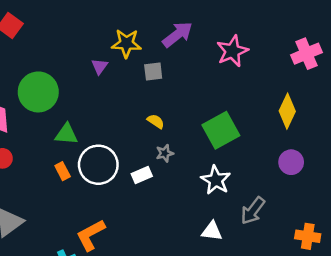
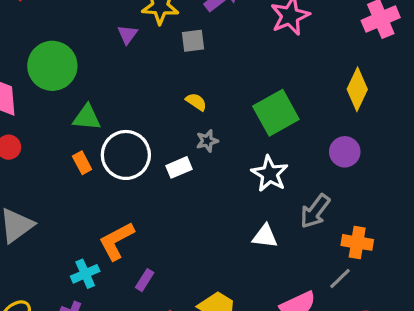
purple circle: (291, 162) -> (345, 152), moved
orange cross: (308, 236) -> (357, 242), moved

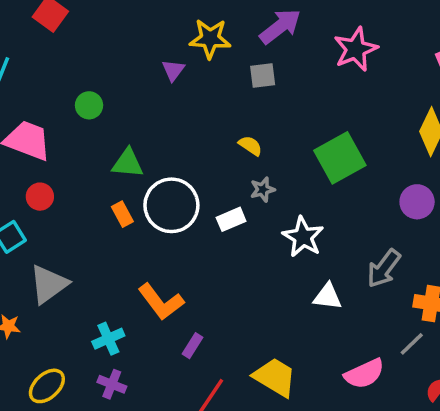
gray square: (193, 41) -> (263, 76), moved
green circle: (52, 66) -> (89, 105), size x0.5
white star: (270, 174) -> (303, 237), moved
orange L-shape: (116, 241) -> (161, 302), turned -99
cyan cross: (85, 274) -> (108, 339), moved

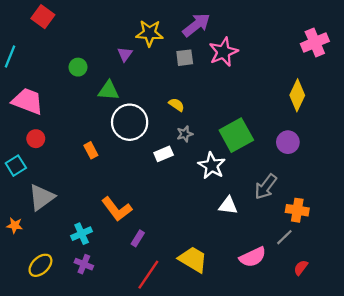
pink star: (356, 49) -> (223, 52), moved
green circle: (89, 105) -> (78, 67), moved
green square: (340, 158) -> (236, 135), moved
green triangle: (128, 163) -> (108, 91), moved
white circle: (171, 205) -> (130, 122), moved

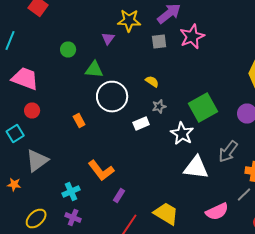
white triangle: (228, 205) -> (196, 168), size x1.5

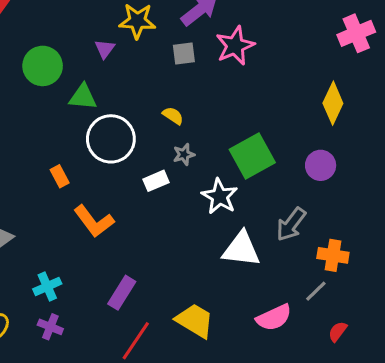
green circle: (68, 50) -> (43, 66), size x1.6
orange L-shape: (101, 170) -> (94, 221), moved
purple rectangle: (119, 196) -> (122, 293), size x1.5

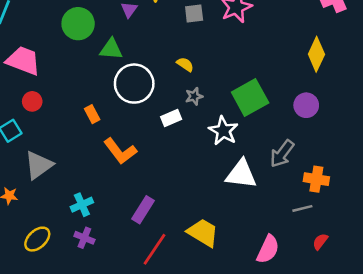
gray line: (316, 291) -> (302, 208), turned 30
pink semicircle: (274, 318) -> (268, 249), moved, turned -40

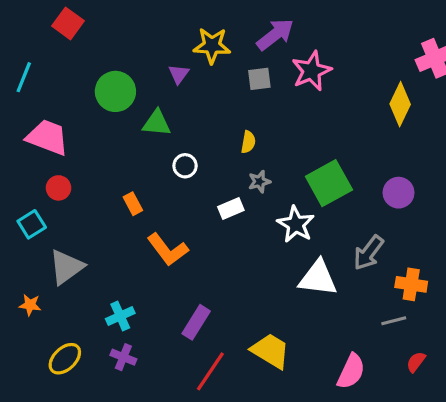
yellow diamond: (316, 54) -> (400, 104), moved
yellow semicircle: (185, 64) -> (248, 142), turned 66
white circle: (134, 84) -> (185, 166), size x0.5

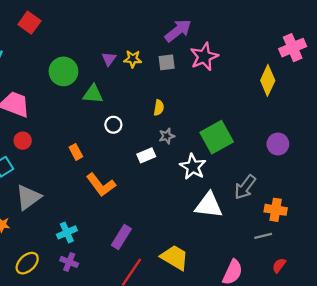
yellow star: (212, 46) -> (133, 59), moved, size x0.7
purple circle: (399, 193) -> (278, 144), moved

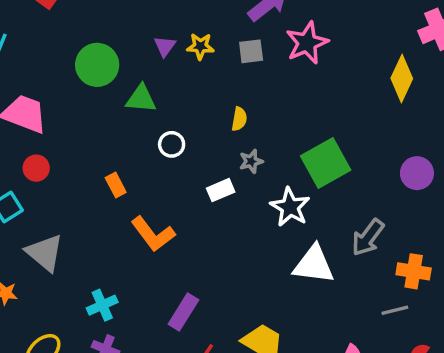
gray triangle: (28, 197) -> (45, 253), turned -44

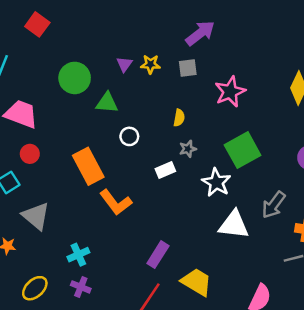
pink star: (307, 43) -> (230, 92), moved
orange rectangle: (116, 185) -> (88, 166), size x2.0
purple rectangle: (183, 312) -> (158, 255), moved

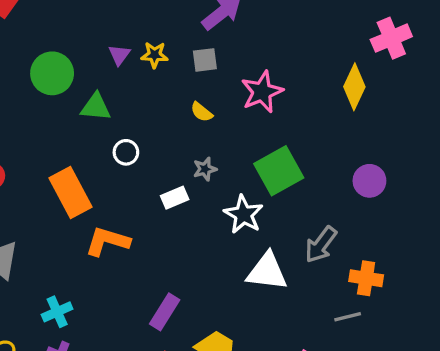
yellow semicircle: (179, 118) -> (202, 112), moved, turned 119
orange L-shape: (116, 202) -> (107, 241), turned 144

